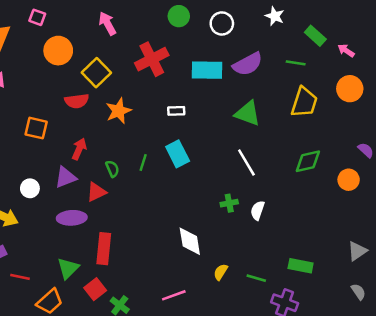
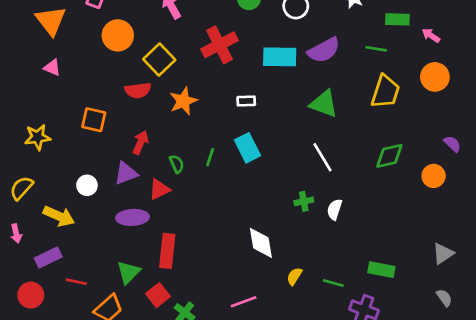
green rectangle: (315, 36) -> (397, 19), turned -40

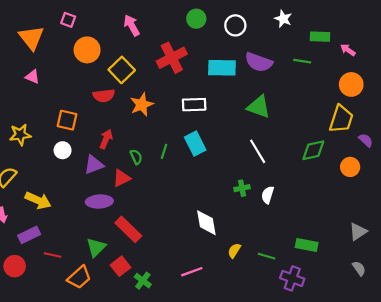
purple semicircle: (324, 50) -> (259, 62), turned 48
yellow trapezoid: (385, 92) -> (341, 119), moved
white rectangle: (246, 101) -> (194, 105), size x1.5
white circle: (87, 185) -> (63, 150), moved
red rectangle: (167, 251) -> (128, 229), turned -52

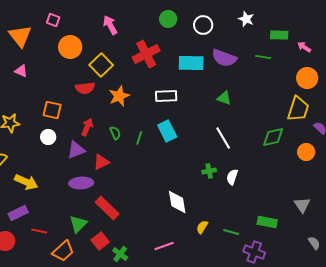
green triangle: (259, 107) -> (224, 98), size x0.7
green semicircle: (136, 157) -> (115, 133), moved
gray triangle: (358, 232) -> (302, 205), moved, turned -30

